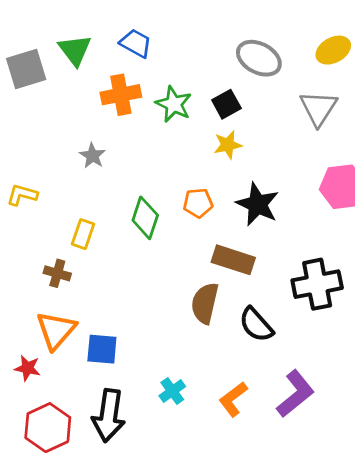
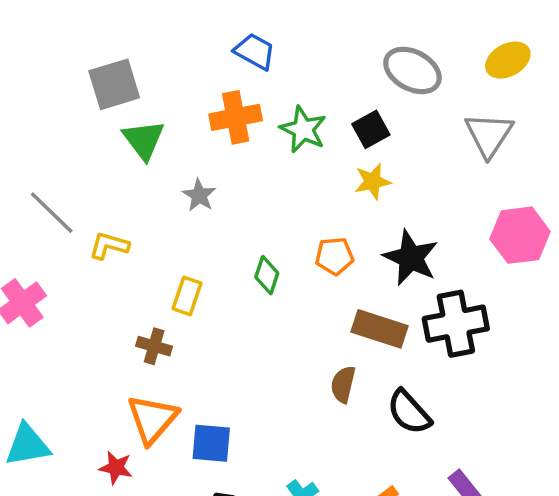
green triangle: (75, 50) -> (144, 140), moved
green diamond: (145, 218) -> (267, 275), size x0.7
black cross: (317, 284) -> (456, 324), moved
brown semicircle: (205, 303) -> (343, 384), size x0.7

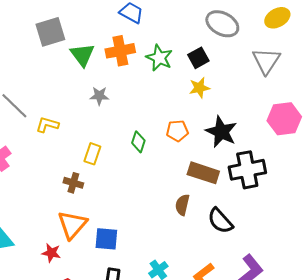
green triangle: (144, 140) -> (82, 55), moved
gray star: (199, 195) -> (99, 96), turned -30

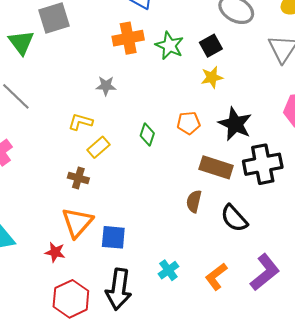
green triangle: (82, 55) -> (21, 42), moved
yellow L-shape: (47, 125) -> (80, 122), moved
yellow rectangle: (92, 154) -> (98, 147), turned 30

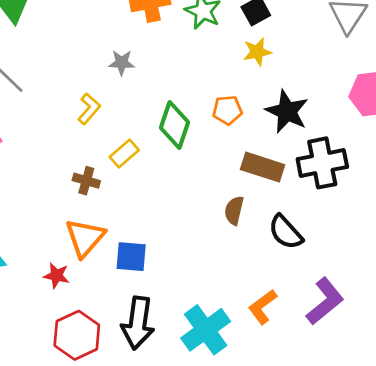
yellow L-shape: (80, 122) -> (89, 109), turned 115
green diamond: (147, 135) -> (174, 125), size x1.6
yellow rectangle: (98, 147) -> (124, 153), moved
cyan cross: (168, 270) -> (206, 330), moved, size x1.8

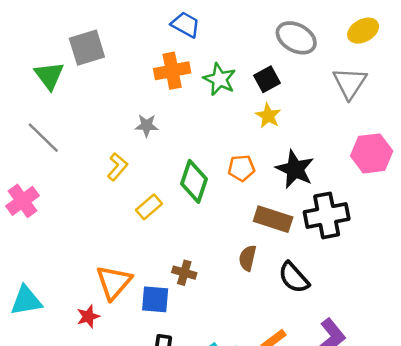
yellow star: (257, 52) -> (268, 116), turned -30
brown cross: (86, 181) -> (184, 273), moved
red star: (56, 276) -> (88, 316), turned -30

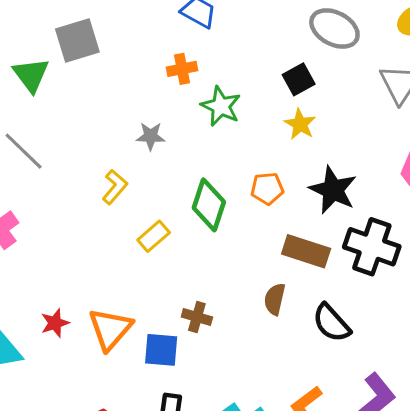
orange cross: (172, 71) -> (182, 69), size x0.7
green star: (220, 79) -> (221, 106), moved
black cross: (327, 215) -> (372, 247), turned 30
red star: (88, 316) -> (55, 323), moved

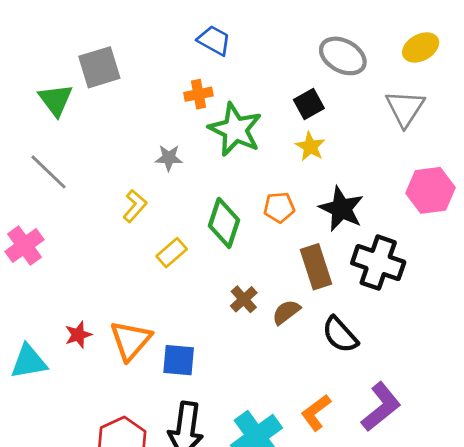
green star: (221, 106) -> (235, 130), size x1.4
brown rectangle: (306, 251) -> (316, 267), turned 54
brown semicircle: (275, 299) -> (286, 312), turned 40
brown cross: (197, 317) -> (244, 299), moved, turned 32

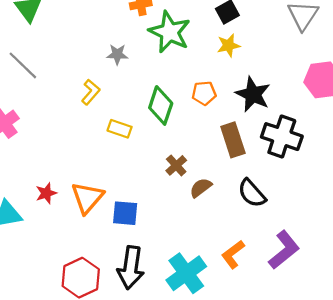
yellow star: (310, 147) -> (228, 45), turned 30
yellow rectangle: (172, 253) -> (120, 129), turned 60
brown semicircle: (286, 312) -> (201, 188), moved

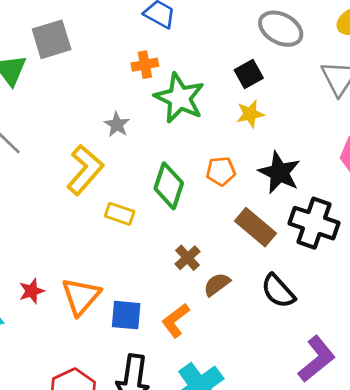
gray star: (117, 54) -> (117, 125), turned 30
yellow L-shape: (91, 92) -> (85, 170), size x1.6
brown rectangle: (233, 140) -> (255, 227), turned -32
orange L-shape: (233, 254) -> (175, 320), moved

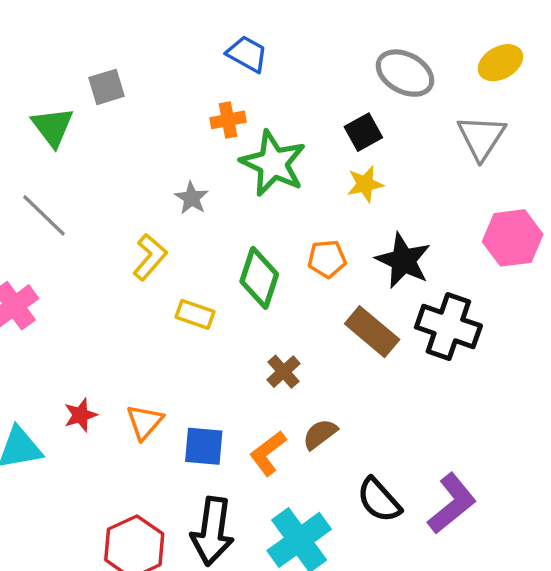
gray square: (52, 39) -> (106, 87), size x0.7
yellow L-shape: (85, 170) -> (150, 257), size x0.7
brown semicircle: (217, 284) -> (320, 434), moved
black semicircle: (278, 291) -> (379, 500), moved
orange triangle: (81, 296) -> (145, 422), size x0.7

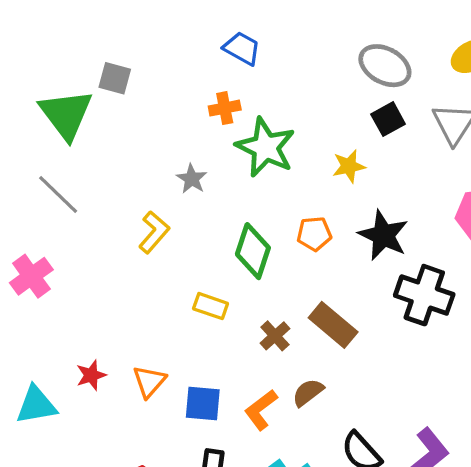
gray square: (106, 87) -> (115, 78), turned 32
green triangle: (53, 127) -> (66, 114), size x1.4
black square: (363, 132) -> (388, 119), moved
yellow rectangle: (195, 314) -> (211, 306), moved
brown rectangle: (372, 332) -> (333, 325), moved

